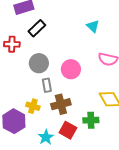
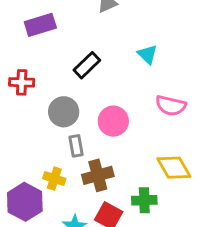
black rectangle: (37, 28) -> (87, 65), moved

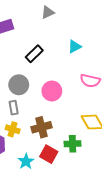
cyan triangle: (147, 54) -> (75, 47), turned 48
gray rectangle: (76, 146) -> (14, 108), moved

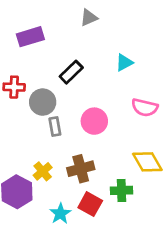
gray circle: (19, 85) -> (43, 102), moved
gray rectangle: (14, 108) -> (55, 127), moved
yellow cross: (13, 129) -> (43, 171), turned 32

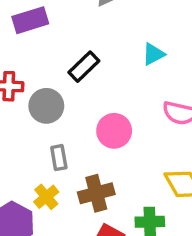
gray rectangle: (55, 127) -> (59, 158), moved

